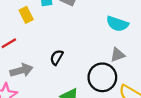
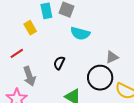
cyan semicircle: (117, 24) -> (80, 33), moved
gray arrow: (21, 70) -> (29, 76), turned 90

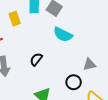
black circle: (100, 78) -> (74, 82), size x0.6

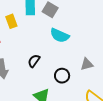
black circle: (74, 82) -> (62, 76), moved

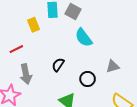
cyan semicircle: (60, 35) -> (84, 38), turned 30

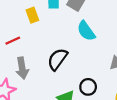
black semicircle: (58, 65) -> (57, 59), size x1.5
black circle: (88, 79) -> (88, 87), moved

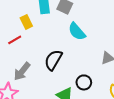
red line: (13, 41) -> (15, 40), moved
gray arrow: (22, 68) -> (22, 71), turned 54

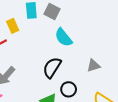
black semicircle: (53, 60) -> (52, 68), moved

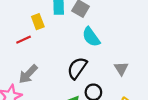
gray triangle: (94, 66) -> (121, 68), turned -48

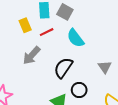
red line: (24, 40) -> (47, 32), moved
gray arrow: (28, 74) -> (31, 55), moved

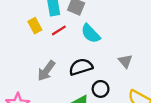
gray arrow: (31, 55) -> (46, 71), moved
black semicircle: (63, 68) -> (81, 67), turned 45

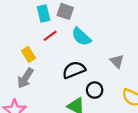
yellow rectangle: (35, 26) -> (28, 54), moved
gray arrow: (46, 71) -> (25, 78), moved

